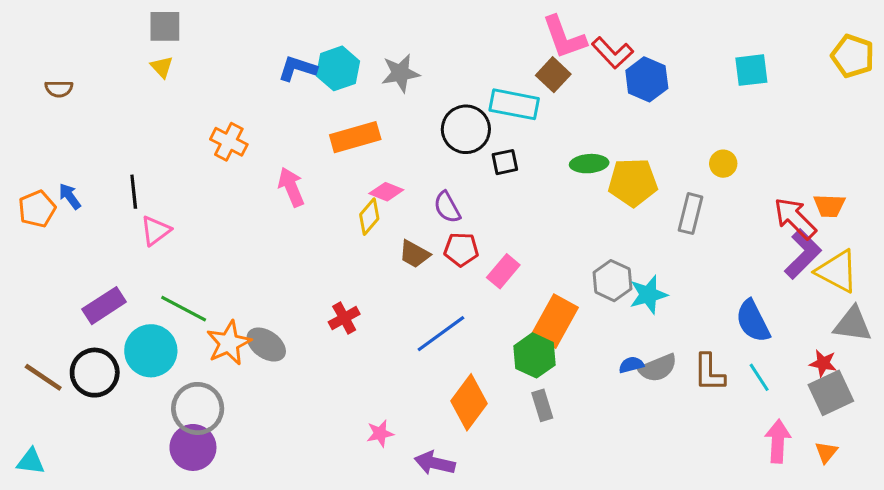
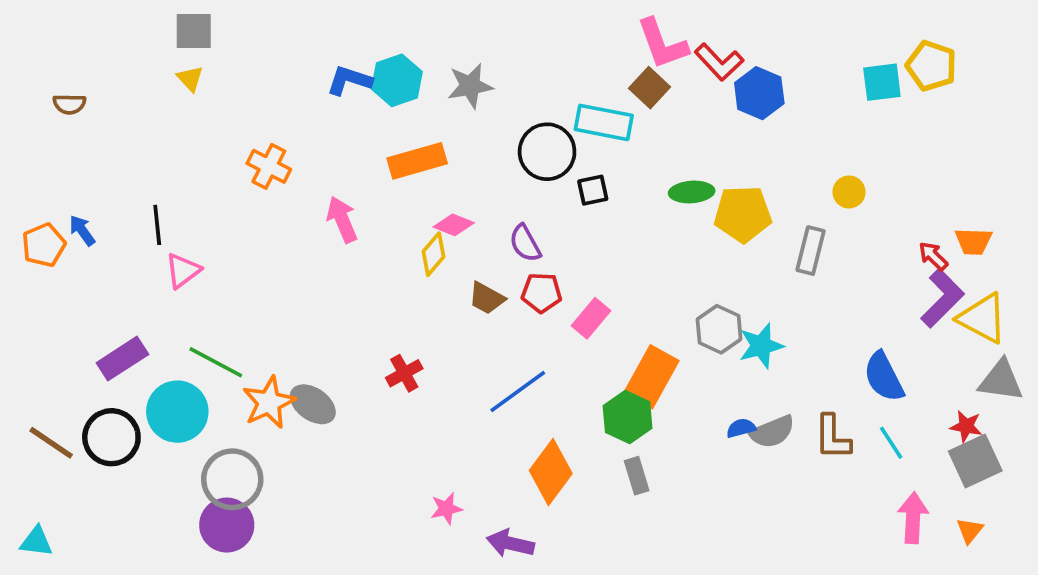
yellow pentagon: (853, 56) -> (931, 66), moved
red arrow: (795, 218) -> (933, 256), size x0.6

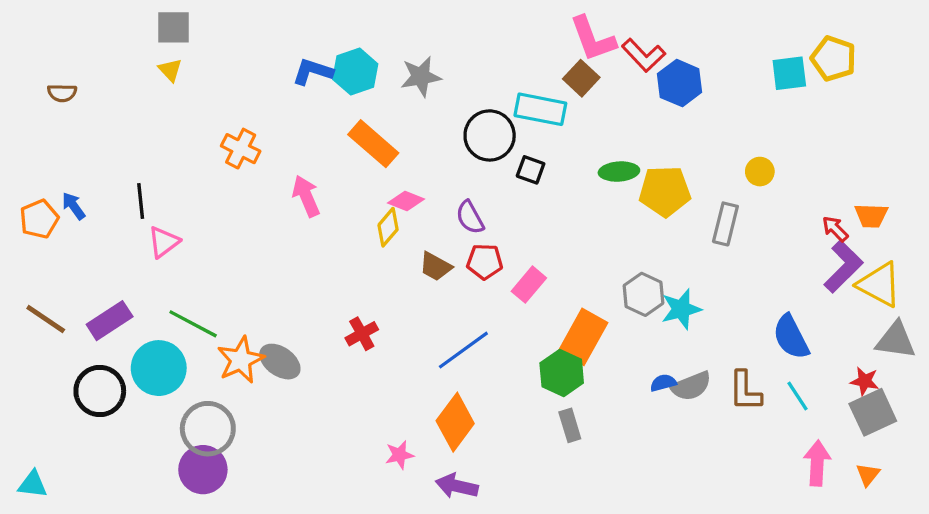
orange rectangle: (417, 161) -> (373, 144), turned 57
black square: (593, 190) -> (531, 170), turned 32
brown line: (51, 443) -> (46, 319), moved
orange diamond: (551, 472) -> (455, 422), moved

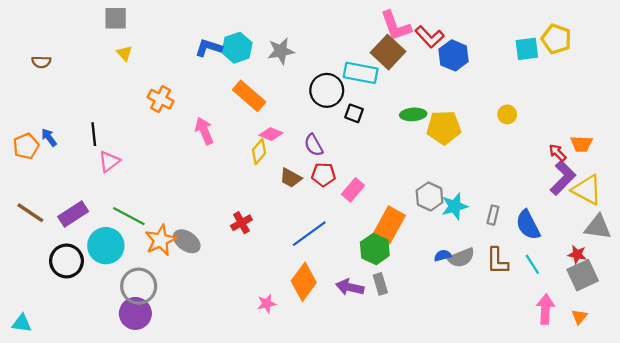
yellow triangle: (170, 70) -> (124, 53), moved
brown square: (581, 78) -> (388, 52), size x1.4
gray rectangle: (725, 224) -> (493, 215), moved, size x0.7
purple arrow: (457, 486) -> (350, 287), moved

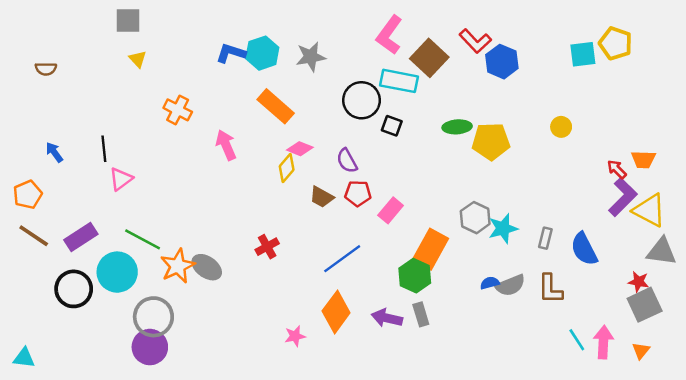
pink L-shape: (396, 26) -> (389, 35), moved, turned 56
orange pentagon: (26, 146) -> (28, 195), moved
cyan line: (532, 264) -> (577, 340), moved

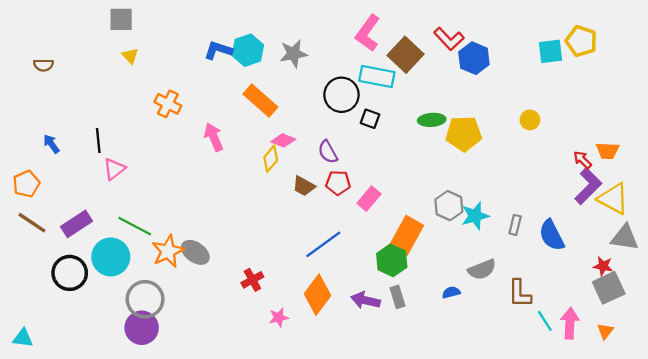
red cross: (267, 247) -> (252, 280), moved
blue semicircle: (490, 283) -> (451, 292), moved
brown L-shape: (550, 289) -> (520, 293), moved

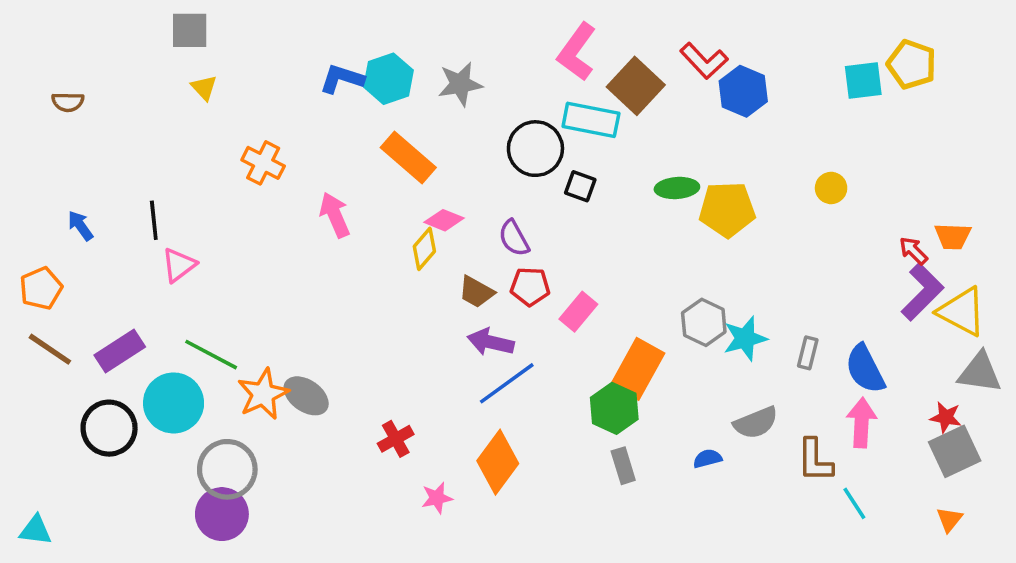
purple arrow: (365, 300) -> (491, 342), moved
pink arrow: (570, 323) -> (862, 423), moved

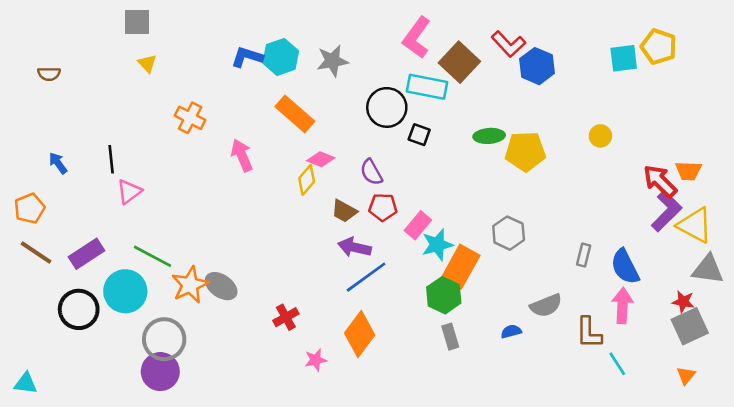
red arrow: (913, 251) -> (660, 181), size x1.6
cyan star: (745, 338) -> (437, 245), moved

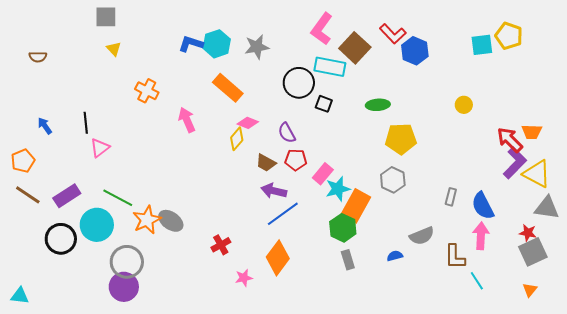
yellow pentagon: (525, 151) -> (401, 139), moved

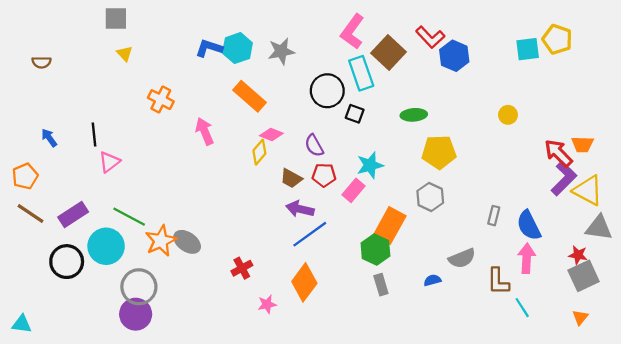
cyan rectangle: (330, 67) -> (361, 73), turned 60
cyan star: (338, 189) -> (370, 165), moved

